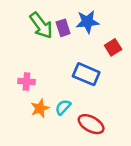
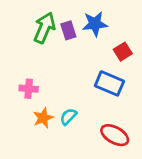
green arrow: (41, 25) -> (44, 28), turned -120
blue rectangle: (86, 74) -> (109, 83), moved
red ellipse: (91, 124) -> (115, 135), moved

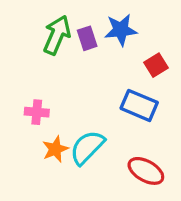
cyan semicircle: (68, 117) -> (87, 147), size x1.6

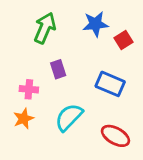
purple rectangle: (87, 38) -> (58, 69), moved
red square: (156, 65) -> (123, 40), moved
orange star: (55, 149) -> (24, 119), moved

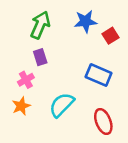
purple rectangle: (58, 69) -> (40, 57), moved
pink cross: (29, 89) -> (26, 80), turned -35
red ellipse: (115, 136) -> (103, 121), turned 40

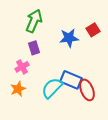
blue star: (85, 21) -> (69, 38), moved
blue rectangle: (99, 75) -> (71, 80), moved
red ellipse: (103, 121) -> (87, 90), moved

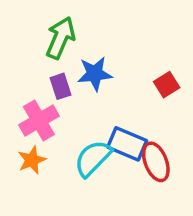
red square: (93, 30) -> (167, 85), moved
blue star: (69, 38) -> (95, 74), moved
pink cross: (22, 67) -> (39, 120), size x1.5

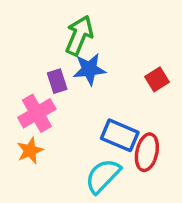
green arrow: (61, 38) -> (79, 35), moved
cyan semicircle: (93, 158) -> (103, 176), moved
red ellipse: (156, 162) -> (147, 152), turned 33

